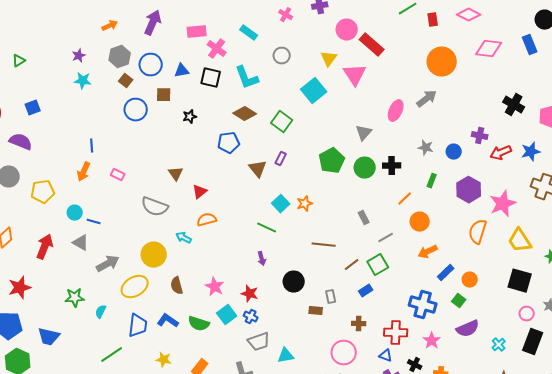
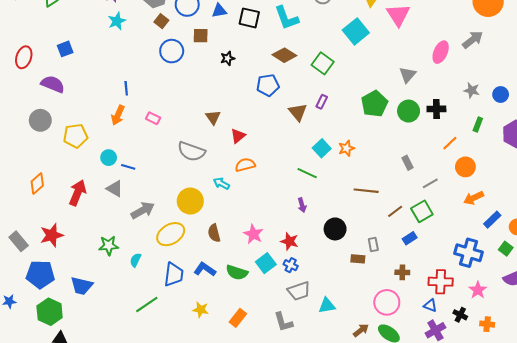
cyan star: (83, 81) -> (117, 21), turned -30

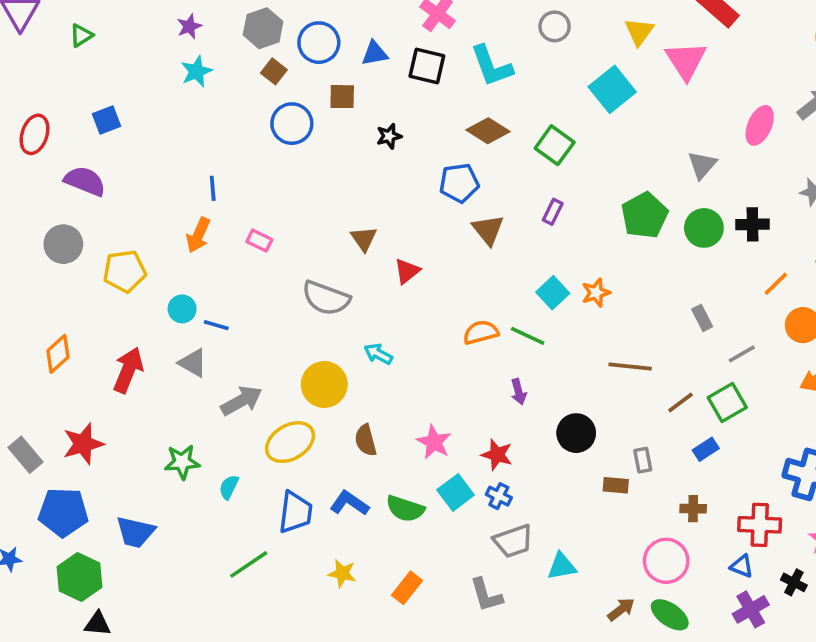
brown triangle: (298, 112) -> (488, 230), moved
orange semicircle: (245, 165) -> (481, 332), moved

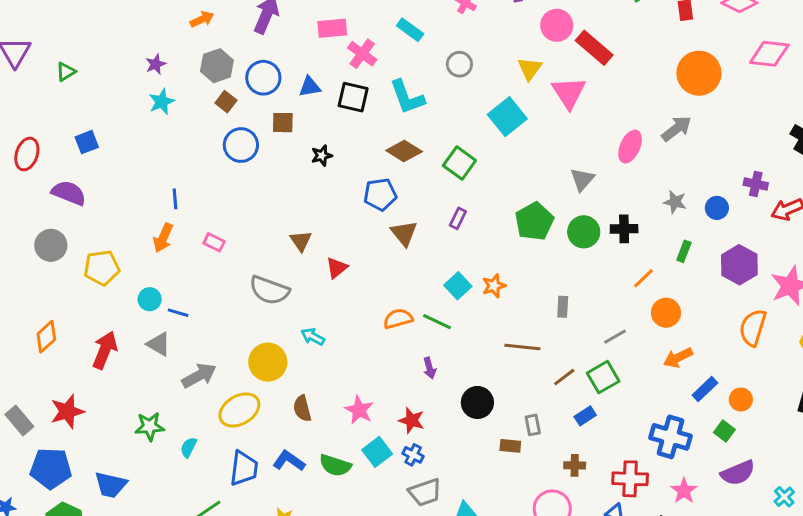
gray rectangle: (702, 318) -> (563, 307), moved, turned 30

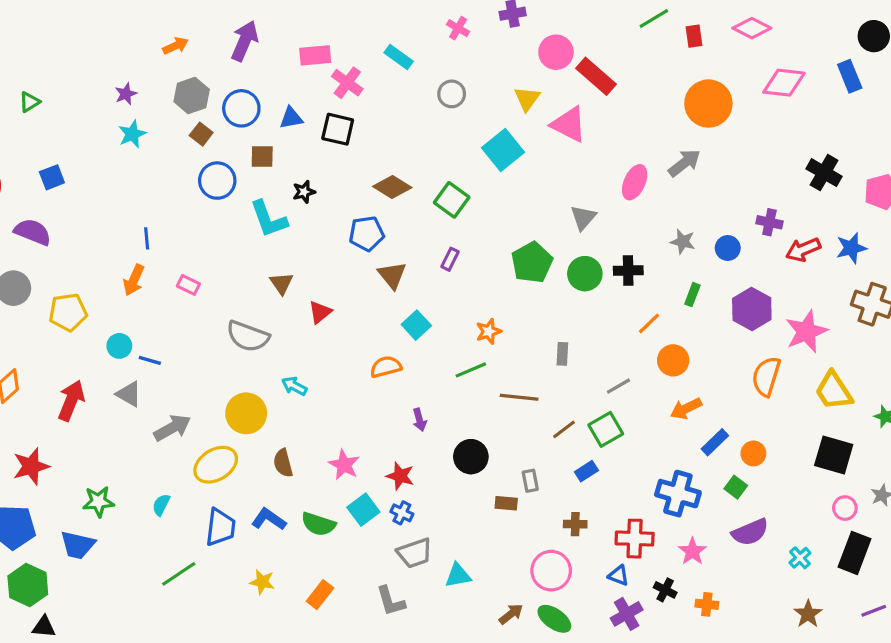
pink triangle: (569, 93) -> (569, 124), turned -30
cyan L-shape: (407, 97) -> (269, 219), moved
cyan square: (458, 286) -> (416, 325), moved
green line: (437, 322) -> (471, 370), moved, turned -48
green star: (150, 426) -> (98, 502), moved

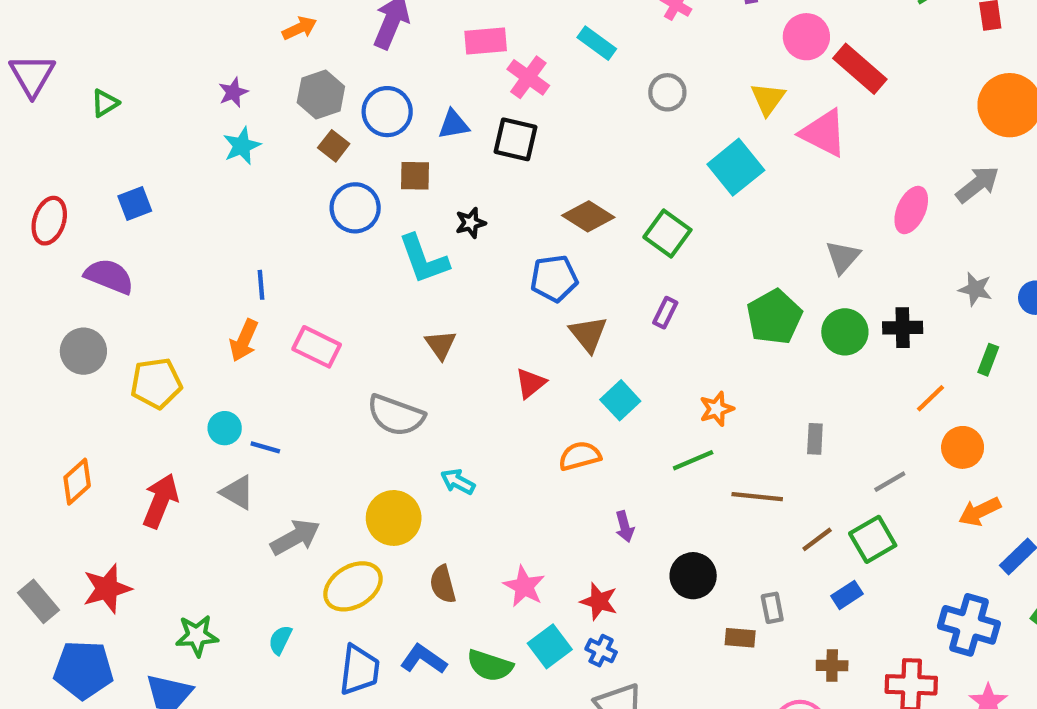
pink rectangle: (188, 285) -> (317, 347), size x1.5
red triangle: (320, 312) -> (530, 383), moved

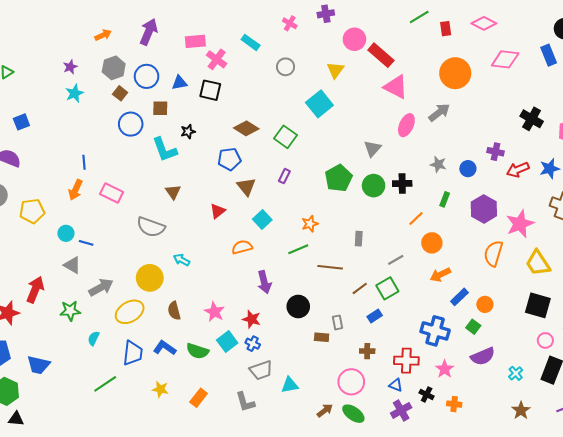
pink triangle: (824, 133) -> (396, 87), moved
red arrow: (160, 501) -> (35, 290), moved
purple arrow: (625, 527) -> (264, 282), size x1.5
green star: (197, 636) -> (70, 311), moved

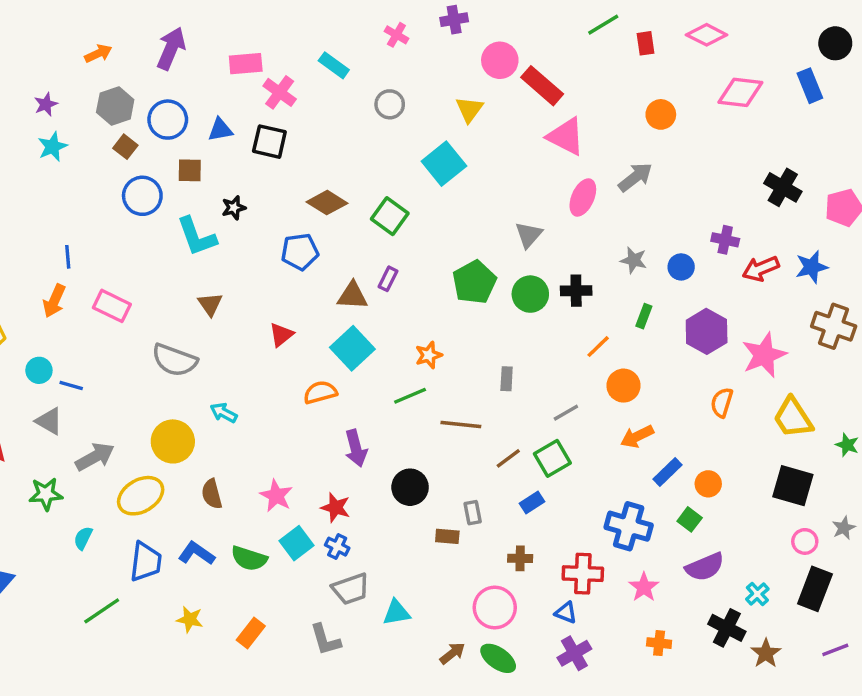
orange circle: (455, 73) -> (661, 114), size x0.6
brown triangle: (246, 187) -> (352, 296), moved, turned -48
cyan square: (262, 220) -> (352, 348), size x1.4
orange semicircle: (493, 253) -> (722, 403), size x0.7
black cross: (427, 395) -> (727, 628), moved, size x1.5

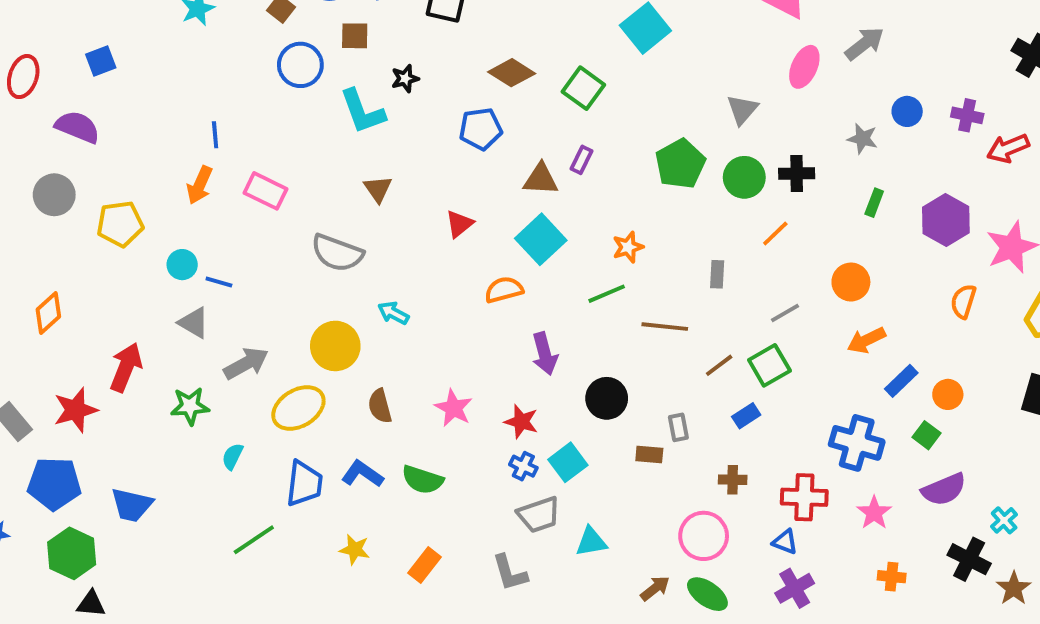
blue circle: (681, 267) -> (907, 111), moved
orange line: (598, 347) -> (775, 234), moved
cyan square: (297, 543) -> (568, 462), moved

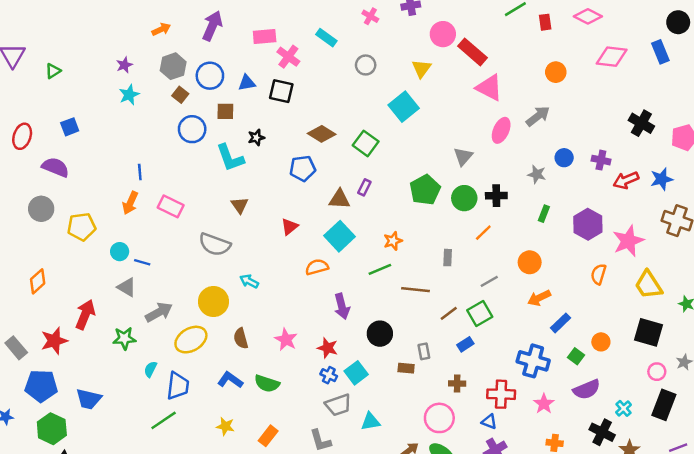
orange circle: (948, 394) -> (601, 342), moved
blue trapezoid: (304, 484) -> (178, 386), moved

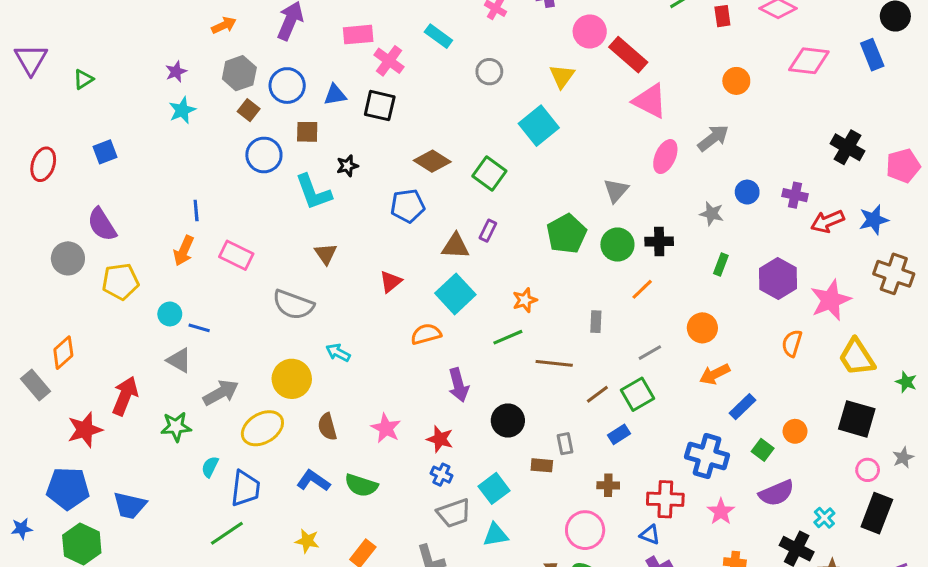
purple semicircle: (55, 167) -> (102, 224), moved, turned -144
gray rectangle: (16, 348) -> (35, 385), moved
cyan square: (356, 373) -> (494, 488), moved

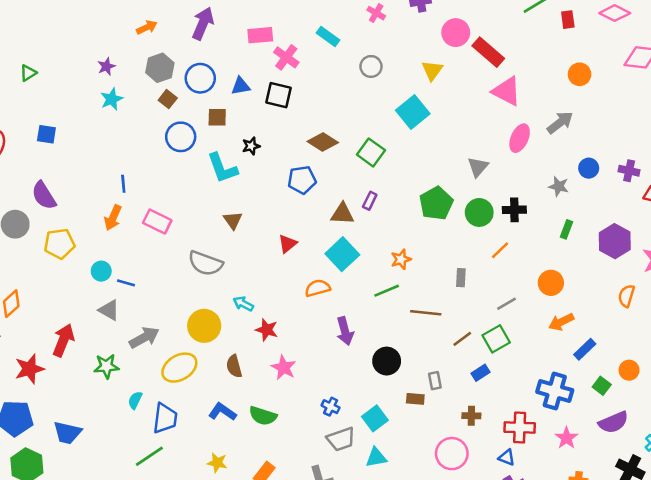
blue square: (105, 152) -> (46, 134), turned 30
red star: (440, 439) -> (267, 330), moved

